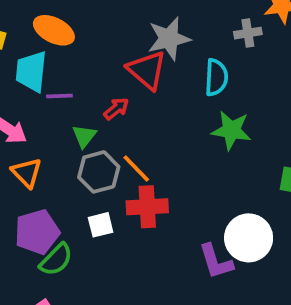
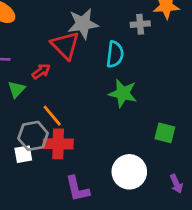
gray hexagon: (99, 172) -> (33, 136), moved
purple L-shape: (216, 262) -> (77, 189), moved

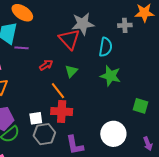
red arrow: (41, 71) -> (46, 65), moved
green triangle: (16, 89) -> (71, 71), moved
gray hexagon: (33, 136) -> (44, 134), moved

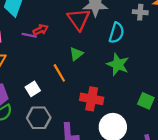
purple line: (21, 48) -> (29, 35), moved
red arrow: (46, 65) -> (41, 30), moved
red cross: (62, 111) -> (92, 99), moved
white square: (36, 118) -> (33, 89), moved, turned -32

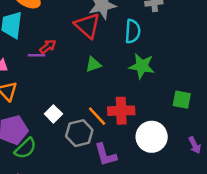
green triangle: (76, 54) -> (93, 65), turned 32
orange line: (59, 73) -> (97, 116), moved
gray hexagon: (39, 118) -> (79, 133), moved

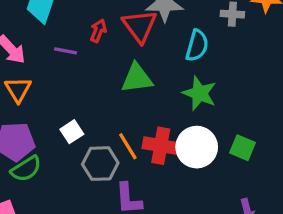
red arrow: (48, 47) -> (98, 31), moved, turned -42
green triangle: (93, 65) -> (137, 78), size x1.5
white circle: (152, 137) -> (197, 147), moved

